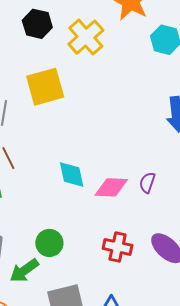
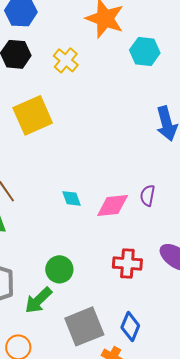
yellow cross: (86, 37) -> (66, 60), size x0.7
cyan diamond: (72, 174) -> (72, 198), size x0.7

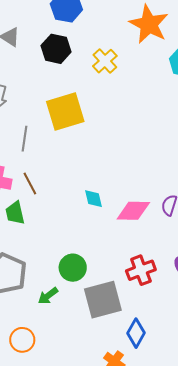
red cross: (127, 264) -> (141, 270), turned -32
green arrow: (38, 300) -> (48, 296), size x0.7
gray square: (84, 326) -> (103, 300), moved

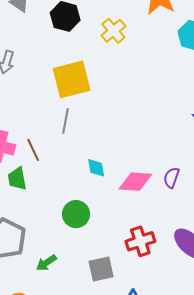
gray line: (25, 139) -> (66, 121), moved
green circle: (73, 268) -> (76, 214), moved
gray square: (103, 300) -> (101, 269), size x0.7

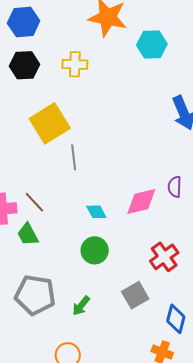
yellow cross: (113, 31) -> (75, 64), turned -30
gray line: (66, 121) -> (74, 157), moved
cyan diamond: (96, 168) -> (96, 212), moved

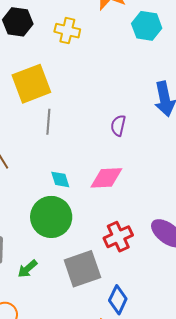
purple semicircle: (175, 187) -> (118, 125), moved
green circle: (95, 250) -> (51, 217), size x1.5
gray square: (135, 295) -> (82, 269), size x1.4

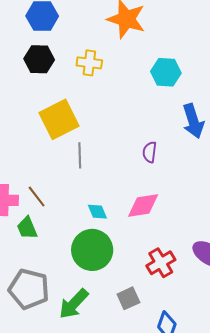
cyan hexagon: (147, 26) -> (166, 72), moved
green arrow: (27, 269) -> (74, 304), size x1.6
gray square: (82, 269) -> (128, 298), size x0.6

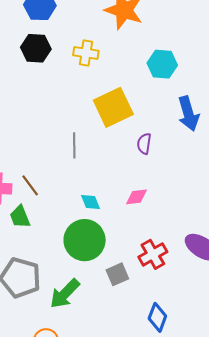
yellow square: (59, 119) -> (113, 107), moved
pink diamond: (143, 205) -> (136, 197), size x0.7
gray square: (128, 298) -> (117, 274), moved

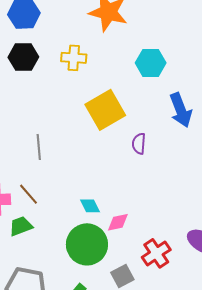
gray line: (74, 145) -> (39, 147), moved
pink diamond: (136, 197) -> (118, 222), moved
green trapezoid: (20, 217) -> (21, 226), turned 95

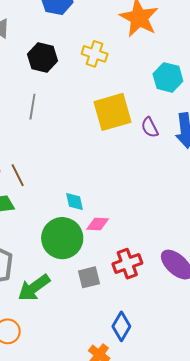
black hexagon: (23, 57) -> (42, 58), moved
purple semicircle: (139, 144) -> (150, 127), moved, turned -45
gray line: (39, 147) -> (32, 107), moved

